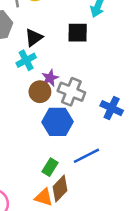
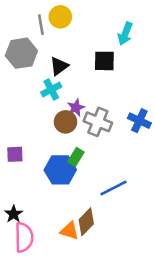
blue cross: (112, 108) -> (139, 121), moved
blue hexagon: (58, 122) -> (60, 170), moved
green rectangle: (50, 167) -> (76, 157), moved

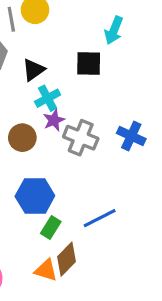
cyan cross: (51, 89) -> (48, 98), moved
brown circle: (65, 122) -> (22, 138), moved
green rectangle: (76, 157) -> (51, 228), moved

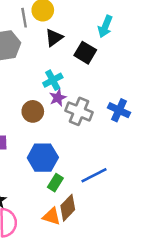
black square: (89, 63) -> (85, 53), turned 30
black triangle: (33, 70) -> (54, 38), moved

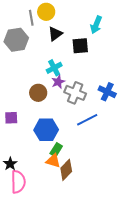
black square: (85, 53) -> (80, 46), turned -36
blue line: (94, 175) -> (87, 120), moved
orange triangle: (52, 216) -> (53, 161), moved

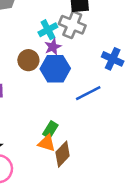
gray cross: (75, 93) -> (72, 25), moved
blue hexagon: (46, 130) -> (55, 69), moved

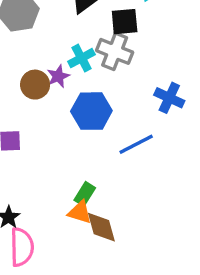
purple star: (53, 47) -> (58, 76), moved
brown circle: (28, 60) -> (35, 85), moved
brown diamond: (63, 154) -> (101, 227), turned -60

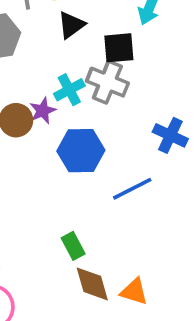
green rectangle: (85, 194) -> (73, 246), turned -60
orange triangle: (80, 212) -> (134, 292), moved

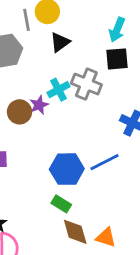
black square: (119, 48) -> (117, 59), moved
blue hexagon: (81, 151) -> (67, 169), moved
green rectangle: (73, 246) -> (61, 204), turned -30

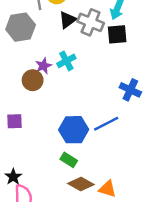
gray cross: (86, 84) -> (91, 22), moved
purple star: (39, 105) -> (43, 66), moved
brown diamond: (75, 232) -> (81, 184), turned -45

